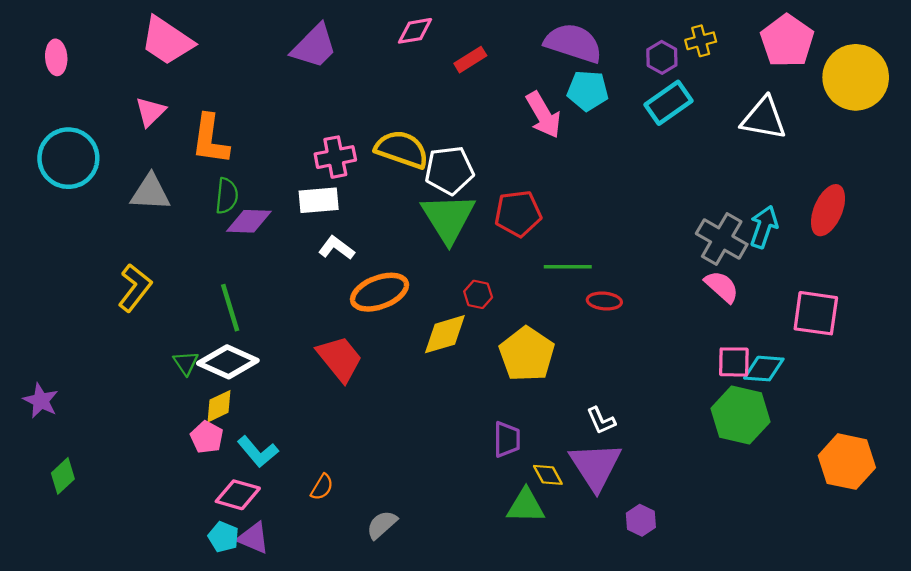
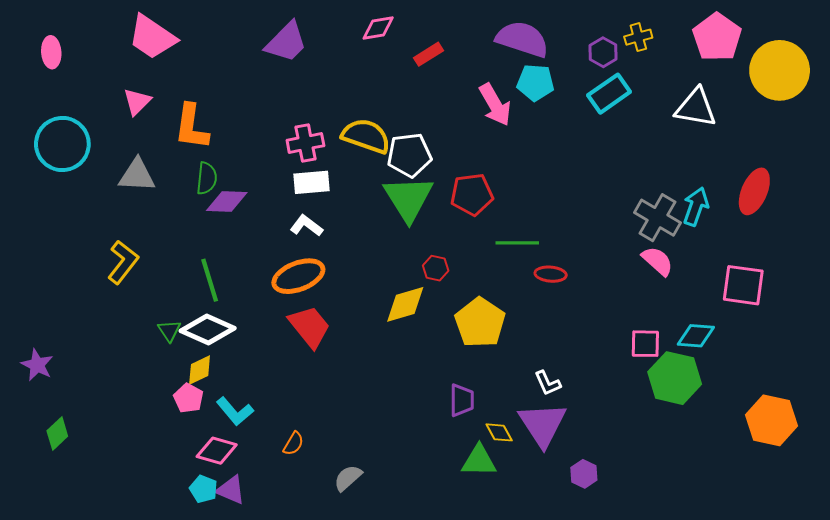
white rectangle: (319, 200) -> (312, 182), moved
orange ellipse: (380, 292) -> (298, 276), moved
pink square: (734, 362) -> (645, 344), moved

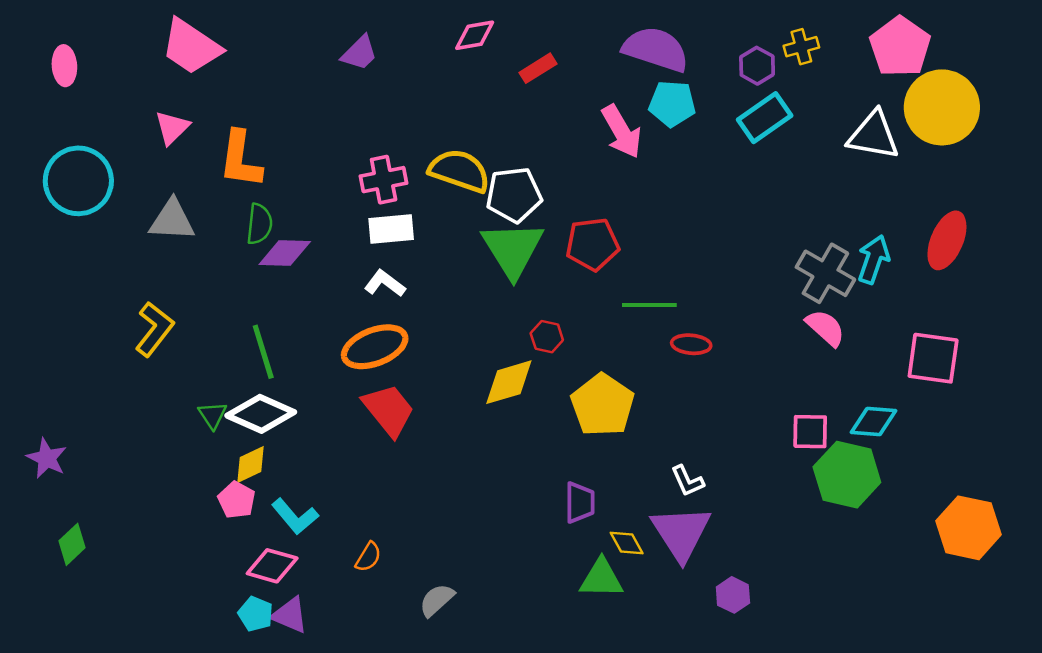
purple trapezoid: (286, 42) -> (359, 53), size x0.7
yellow circle: (780, 70) -> (942, 107), moved

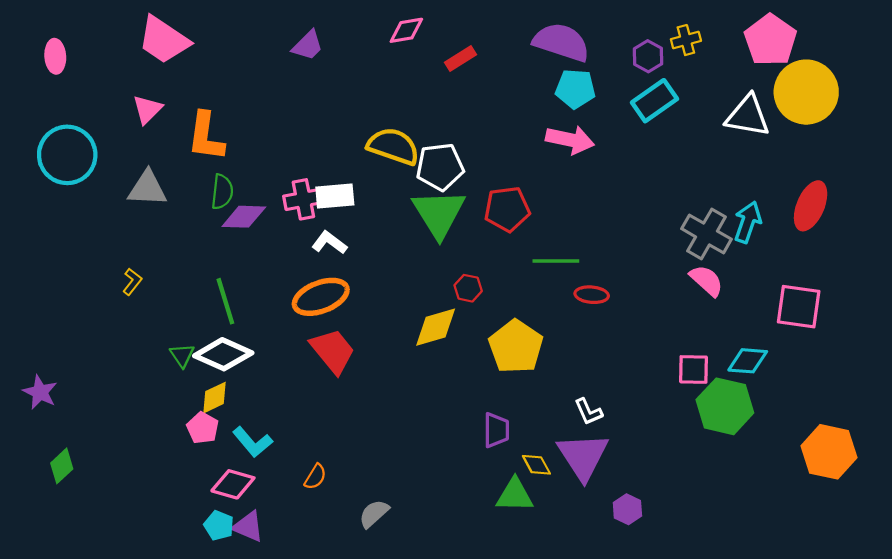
pink arrow: (622, 132) -> (570, 140), moved, turned -48
pink cross: (384, 180) -> (303, 199), moved
yellow L-shape: (154, 329) -> (132, 282), size x0.6

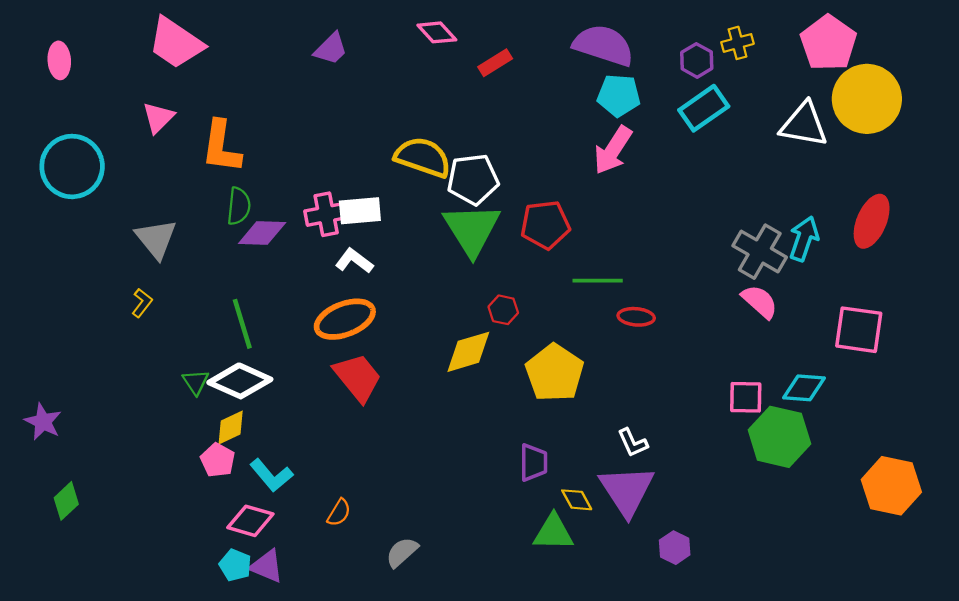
pink diamond: (406, 30) -> (437, 32), turned 57
pink arrow: (570, 140) -> (613, 150), turned 111
gray triangle: (147, 188) -> (156, 239), moved, turned 48

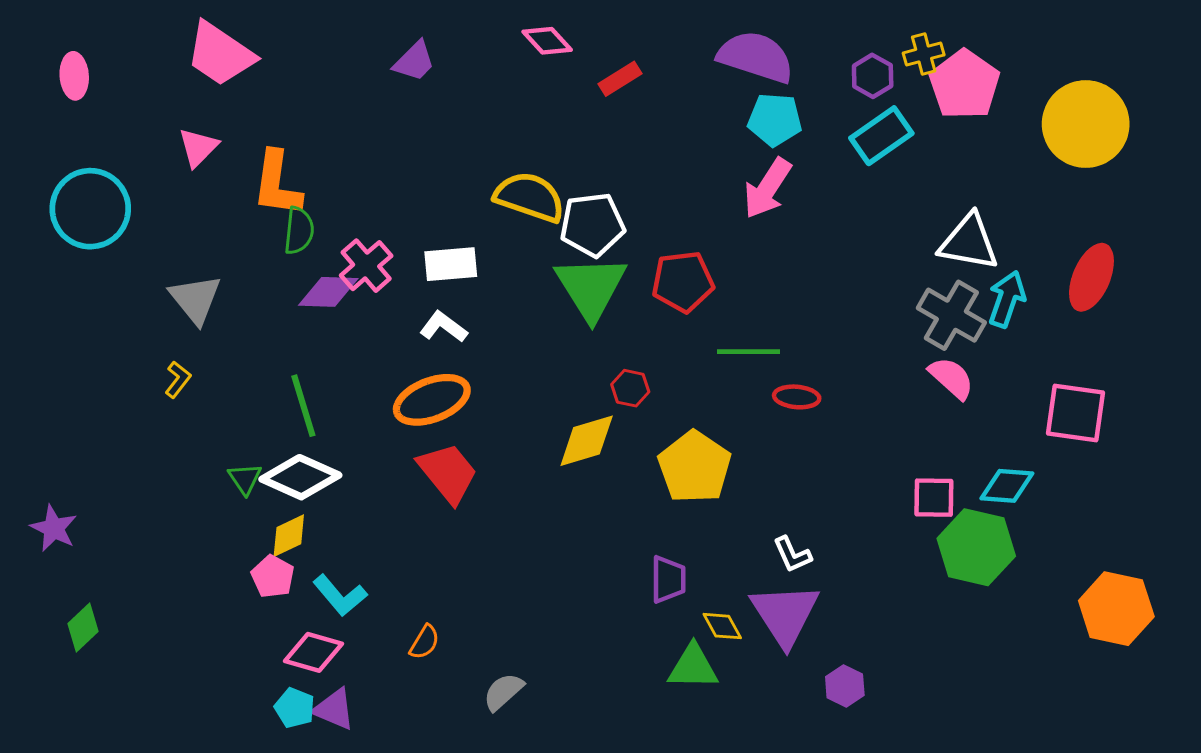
pink pentagon: (828, 43) -> (965, 85), moved
white triangle: (804, 125) -> (969, 242), moved
green semicircle: (239, 206) -> (299, 231), moved
pink cross: (326, 214) -> (366, 266), moved, turned -30

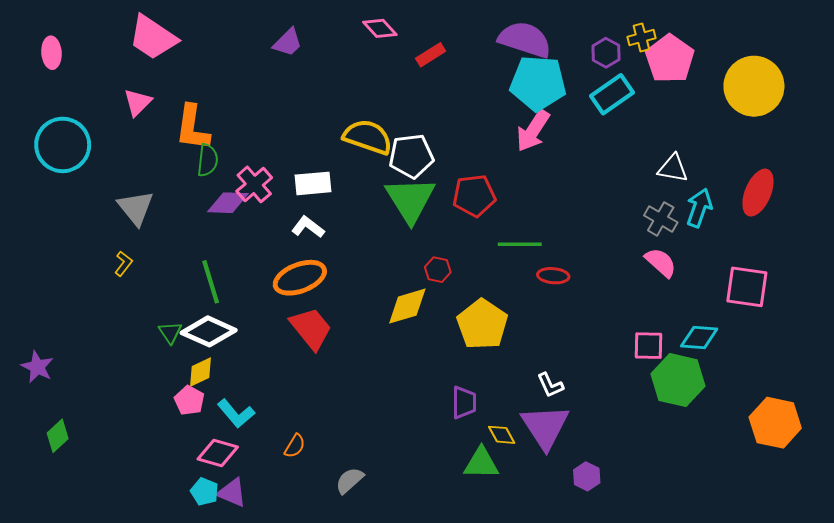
cyan pentagon: (775, 120) -> (538, 83), size x1.5
white triangle: (969, 242) -> (673, 168), size x0.7
gray cross: (951, 315) -> (661, 219), size x0.7

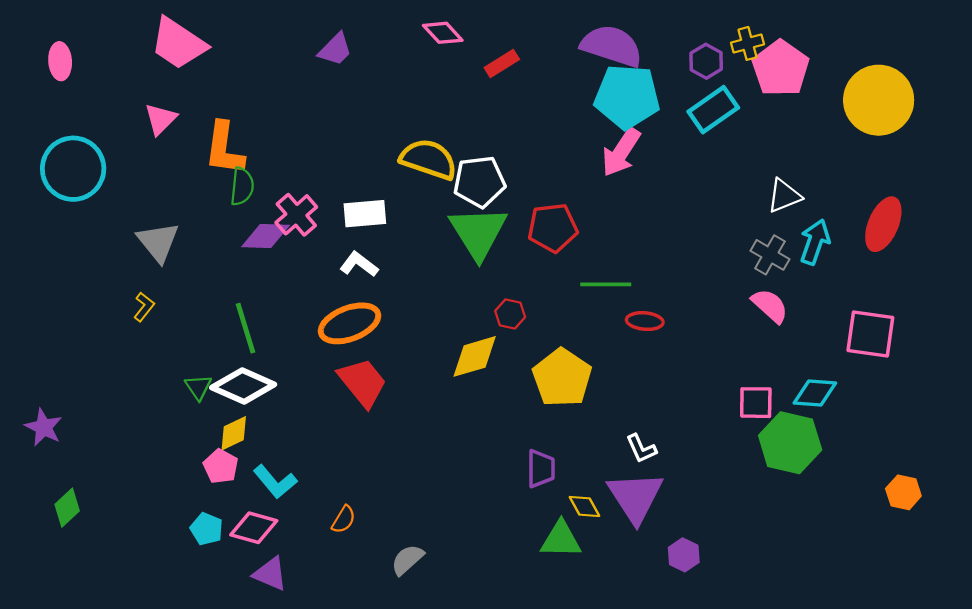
white triangle: (673, 168) -> (784, 196), turned -32
orange hexagon: (775, 423) -> (903, 492), size x0.6
cyan pentagon: (205, 492) -> (207, 529), moved

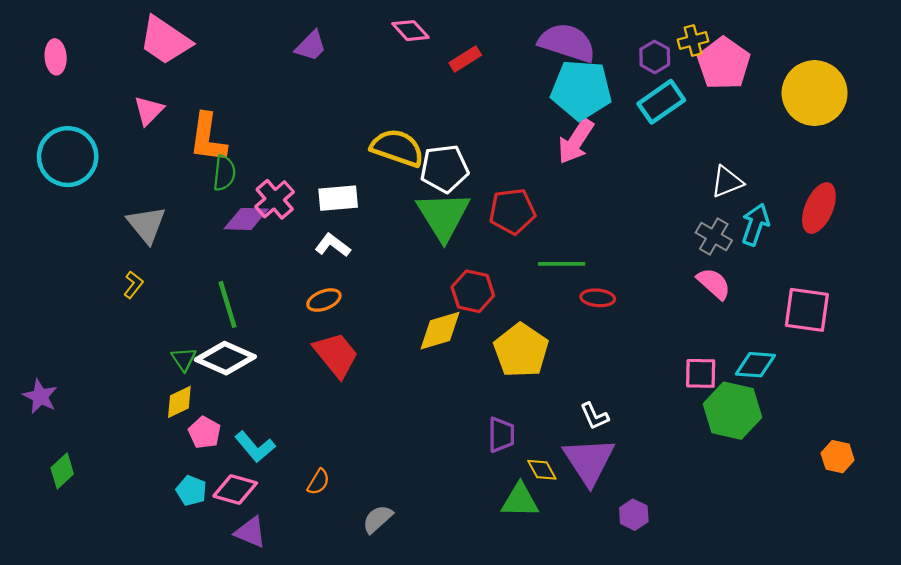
red hexagon: (510, 314) -> (473, 291), size x1.5
orange ellipse: (349, 323) -> (324, 300), size x0.6
yellow diamond: (234, 433) -> (179, 402), moved

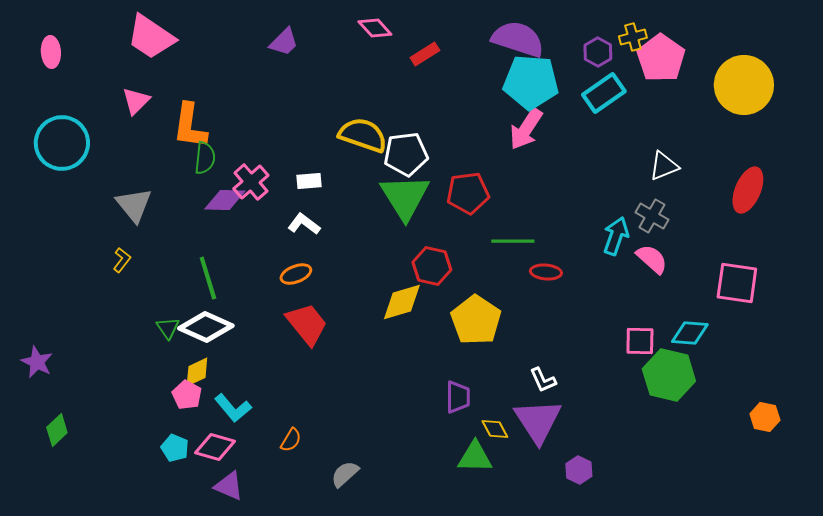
white rectangle: (338, 198) -> (309, 181), size x0.7
cyan arrow: (755, 224) -> (616, 236), moved
yellow diamond: (179, 402) -> (197, 372), moved

